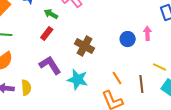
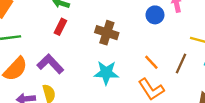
purple L-shape: (50, 65) -> (50, 64), moved
brown line: (141, 84) -> (181, 64), turned 42

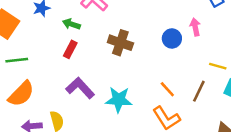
brown cross: (107, 33) -> (120, 43), moved
purple L-shape: (50, 64) -> (80, 88), moved

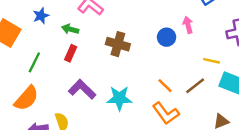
green line: (17, 60) -> (34, 62), moved, turned -54
brown line: (199, 91) -> (195, 86), turned 30

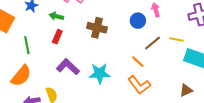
green line: (34, 62) -> (27, 45), turned -36
brown line: (195, 86) -> (152, 43), moved

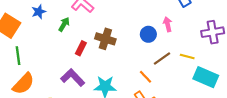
green arrow: (56, 16) -> (64, 24), turned 104
red rectangle: (57, 37) -> (81, 48), moved
green line: (27, 45) -> (18, 56), moved

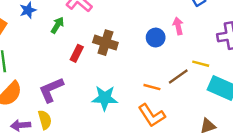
brown line: (162, 59) -> (178, 76), moved
purple L-shape: (73, 77) -> (51, 90), moved, turned -70
orange line: (145, 77) -> (152, 87), turned -32

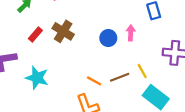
yellow line: (201, 64) -> (142, 71), turned 32
cyan star: (105, 98) -> (37, 78), moved

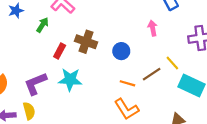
blue circle: (108, 38) -> (121, 51), moved
cyan star: (37, 78) -> (70, 80), moved

